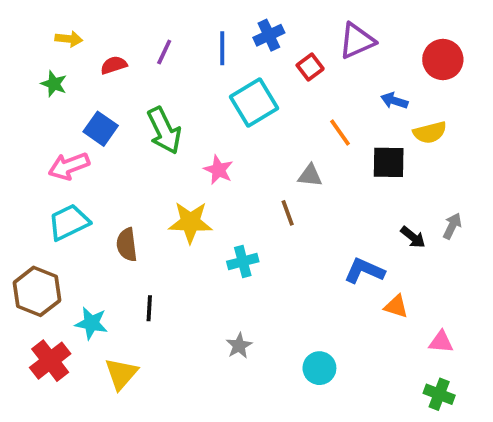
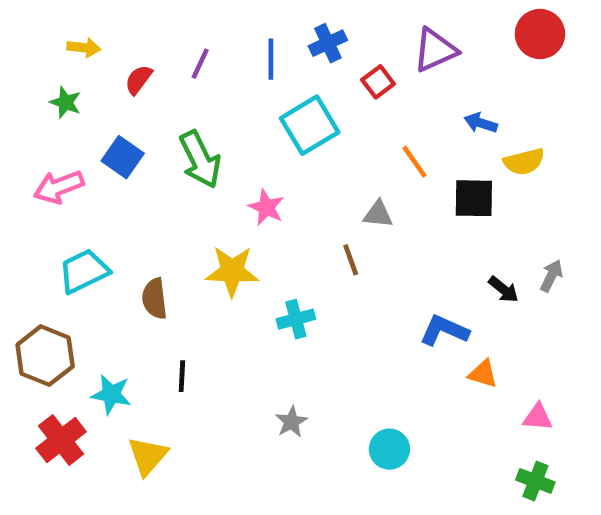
red circle: (443, 60) -> (540, 34), moved
red semicircle: (114, 65) -> (139, 80), turned -35
pink arrow: (69, 166) -> (59, 187), moved

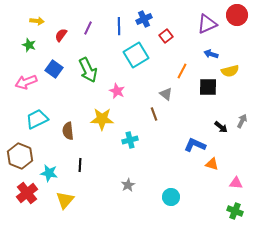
purple triangle: (435, 50) -> (207, 24), moved
orange line: (415, 162) -> (182, 71), turned 63
gray triangle: (378, 214) -> (166, 94), turned 32

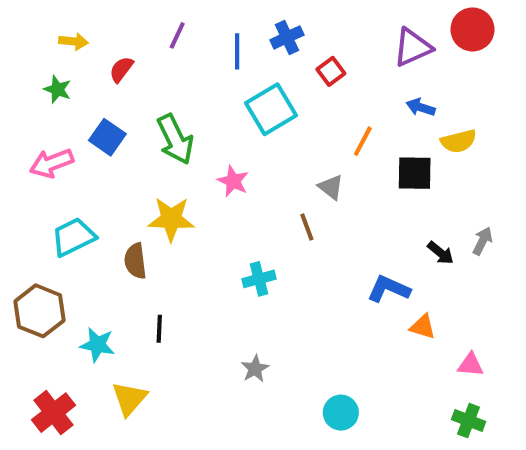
purple line: (88, 28) -> (177, 35), moved
yellow star: (102, 119) -> (171, 219), moved
red cross: (27, 193) -> (53, 413), moved
cyan circle: (171, 197) -> (341, 413), moved

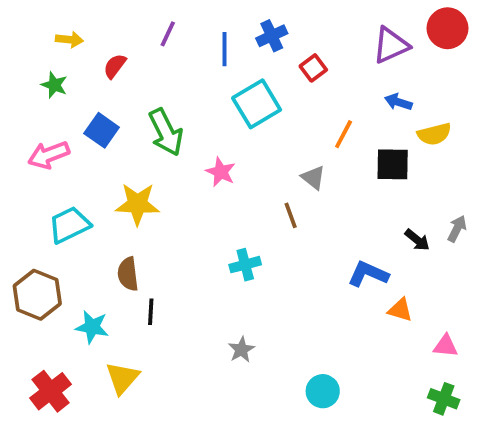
yellow star: (171, 219) -> (137, 204), moved
brown semicircle: (135, 261) -> (128, 274), moved

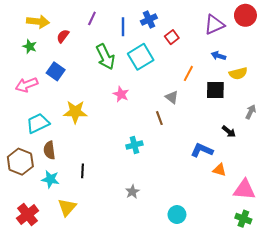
yellow arrow: (69, 40) -> (38, 22), size x1.5
green arrow: (166, 132) -> (105, 57), moved
gray arrow: (457, 229) -> (251, 112), moved
brown semicircle: (128, 274) -> (49, 150), moved
pink triangle: (446, 346) -> (244, 190), size x1.6

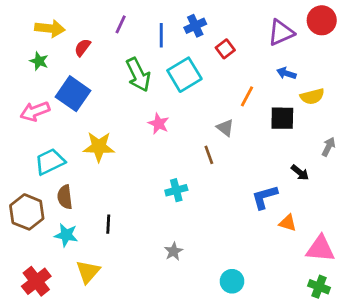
blue square: (56, 71) -> (73, 94), size x1.4
blue L-shape: (202, 150) -> (265, 197), turned -40

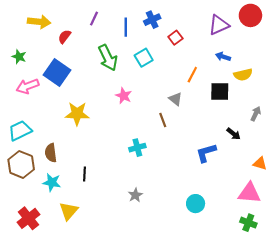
green star: (39, 61) -> (19, 57), moved
cyan square: (184, 75) -> (144, 58), size x0.7
cyan trapezoid: (50, 162) -> (20, 131), moved
orange triangle: (288, 223) -> (260, 163), moved
cyan circle: (232, 281) -> (196, 204), moved

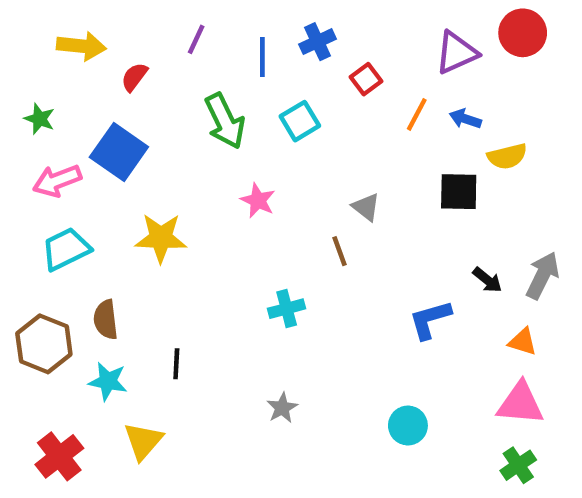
orange line: (192, 75) -> (417, 114), moved
gray arrow: (256, 114) -> (543, 275), moved, size x1.5
cyan trapezoid: (20, 131) -> (66, 249), moved
orange triangle: (260, 163) -> (523, 342), moved
green cross: (248, 223) -> (518, 465), turned 35

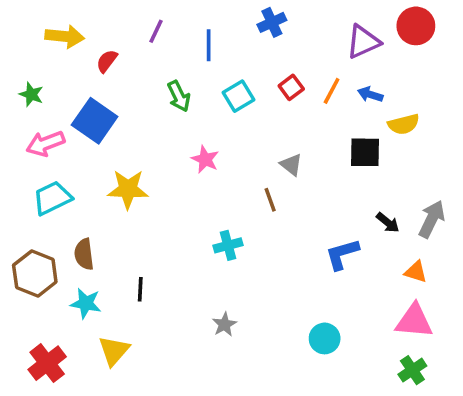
blue cross: (317, 42) -> (272, 22), moved
red square: (366, 79) -> (291, 87), moved
green arrow: (225, 121) -> (179, 96), size x0.7

